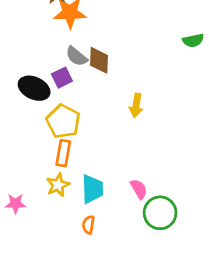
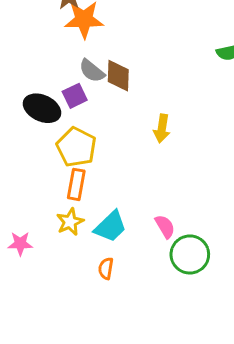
cyan trapezoid: (92, 189) -> (110, 226), turned 48

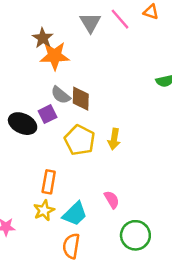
yellow pentagon: (76, 147) -> (80, 140), moved
pink semicircle: (165, 226) -> (112, 200), moved
orange semicircle: (106, 268) -> (71, 246), size x1.5

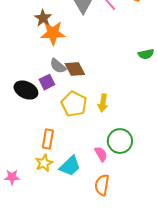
brown diamond: (81, 99) -> (75, 69), turned -30
green circle: (135, 235) -> (120, 141), moved
orange semicircle: (71, 246) -> (102, 185), moved

